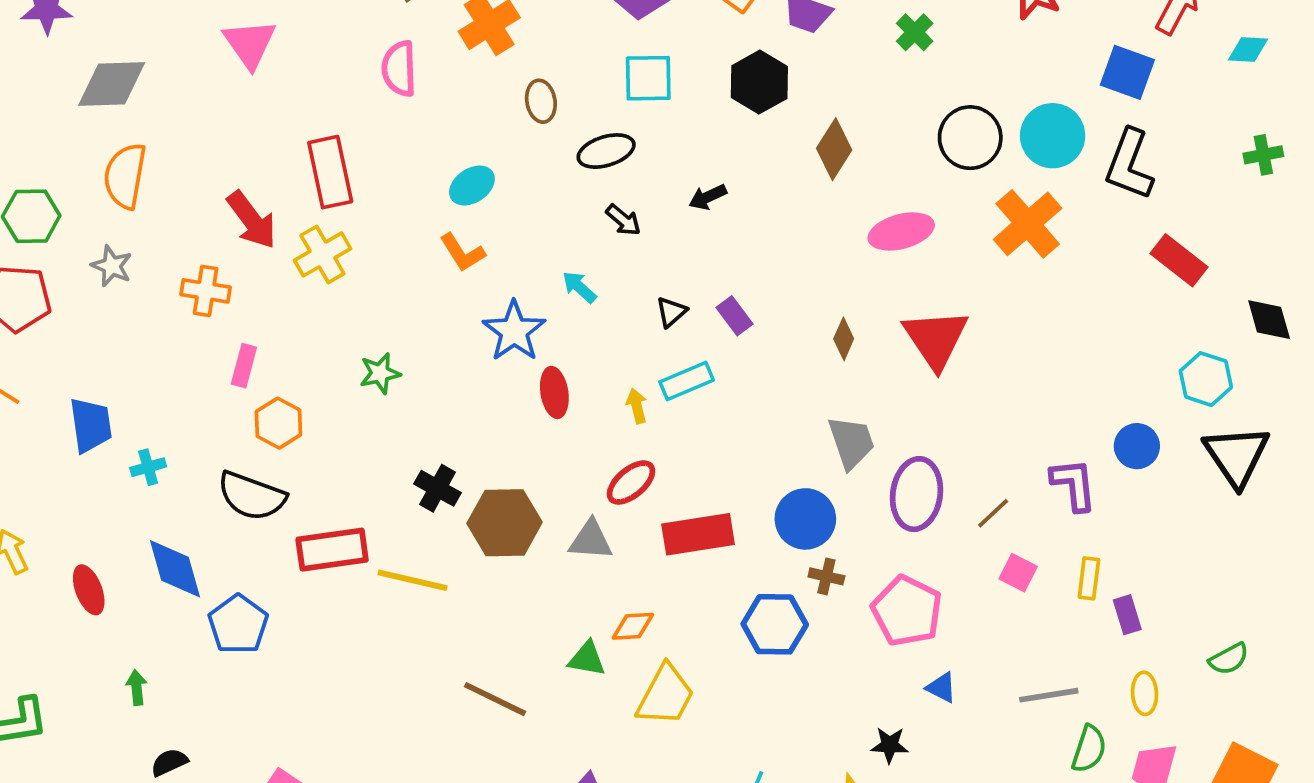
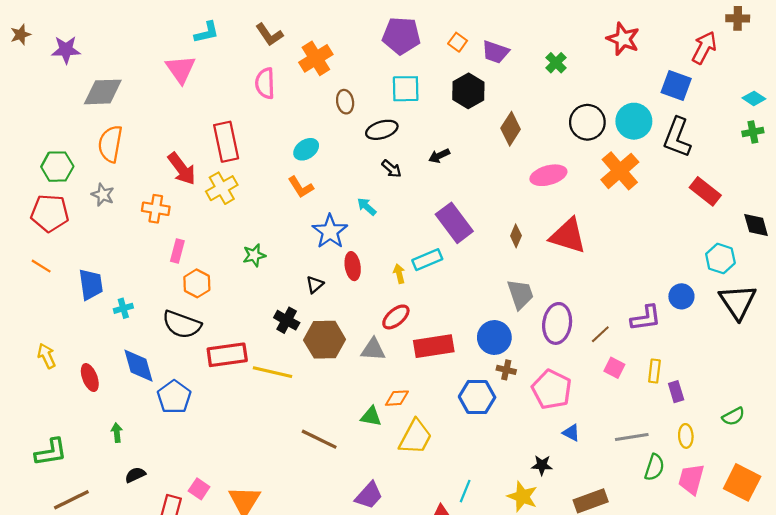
cyan diamond: (1248, 49) -> (754, 98), moved, turned 30
black triangle: (671, 312) -> (315, 284), moved
purple rectangle: (734, 316) -> (454, 223), size x1.8
red triangle: (936, 339) -> (568, 236), turned -39
purple L-shape: (1074, 484) -> (646, 318), turned 88

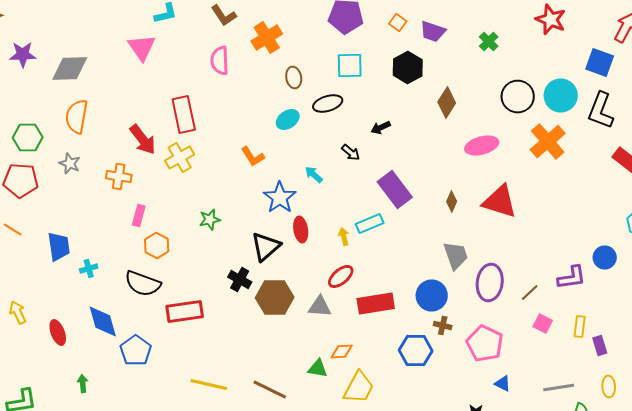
purple star: (66, 50) -> (23, 54), moved
cyan ellipse: (306, 149) -> (288, 120), moved
black arrow: (392, 169) -> (351, 152), moved
black triangle: (315, 284) -> (266, 246), size x1.8
yellow line: (273, 372) -> (209, 384), moved

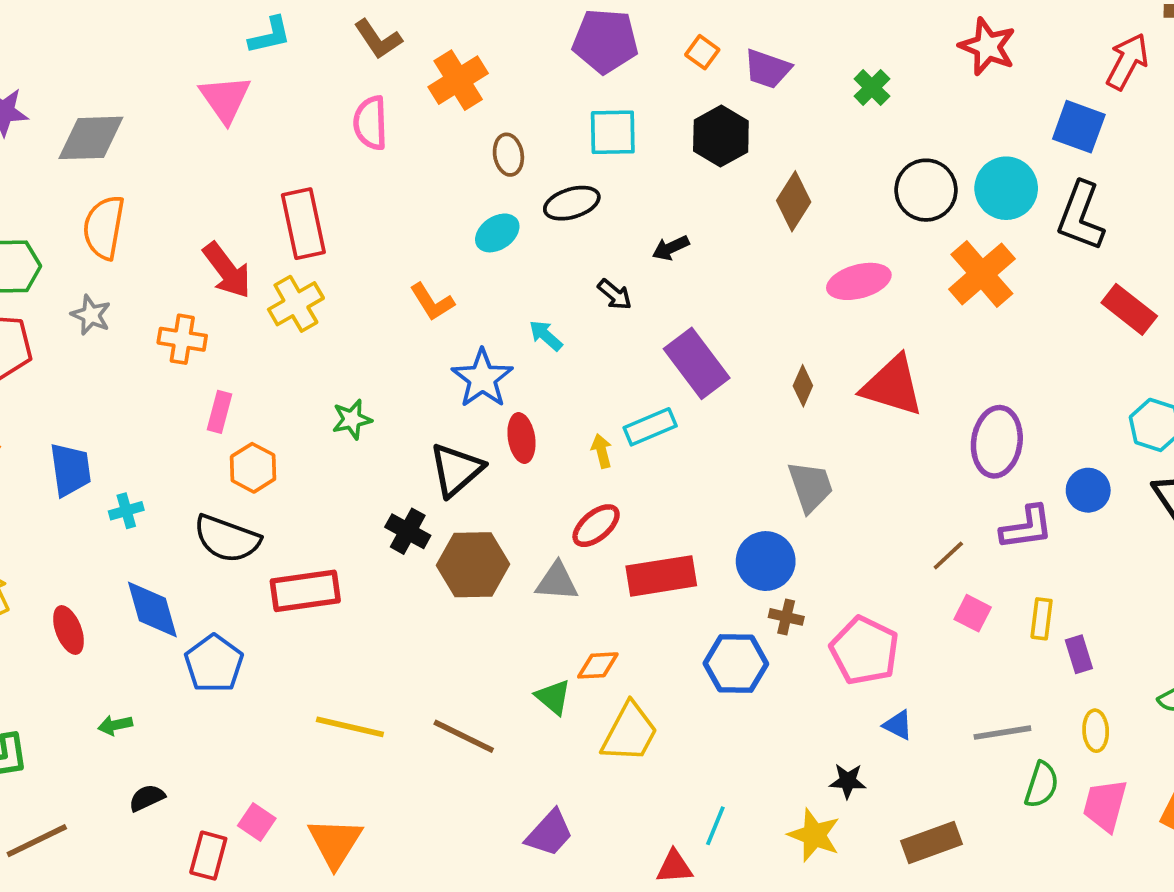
purple ellipse: (490, 282) -> (997, 442), moved
green triangle: (318, 368) -> (553, 697), turned 30
green arrow: (83, 384) -> (115, 725), turned -96

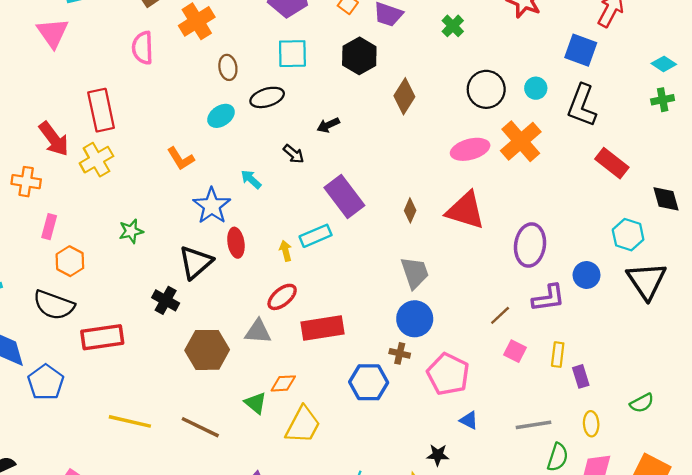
cyan circle: (1006, 188) -> (536, 88), size x0.6
pink ellipse: (859, 281) -> (470, 149), moved
blue circle: (766, 561) -> (415, 319), moved
brown hexagon: (473, 565) -> (207, 350), moved

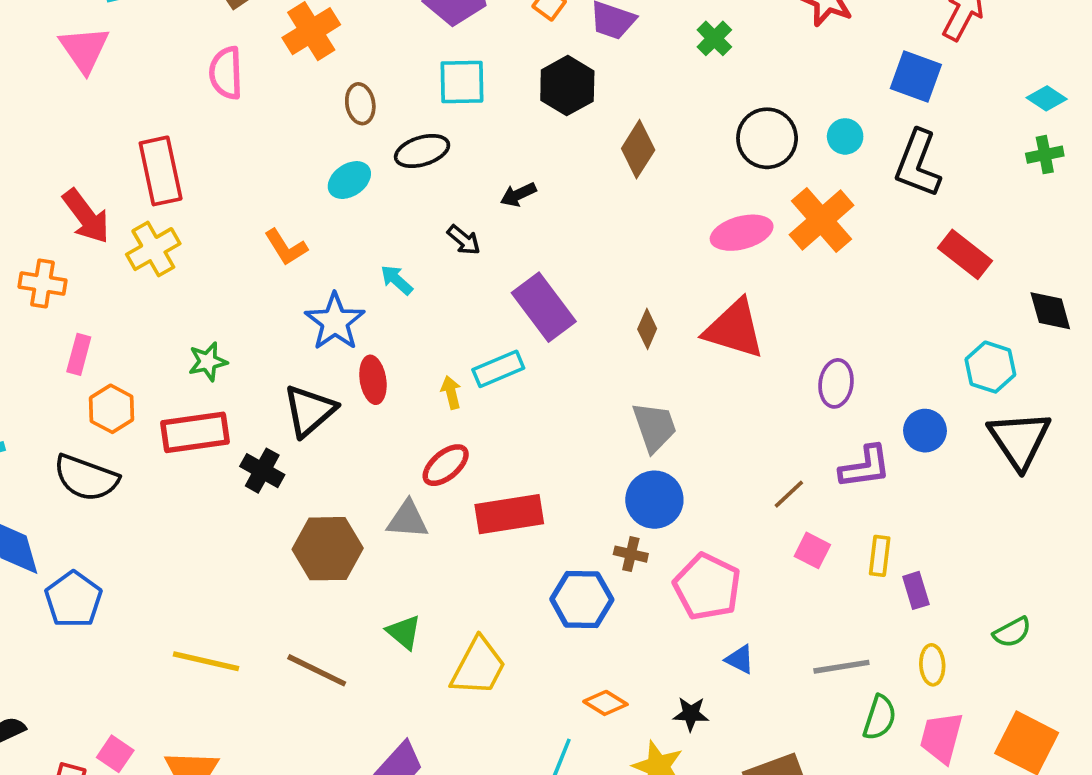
purple ellipse: (530, 245) -> (836, 383), size x0.7
red rectangle: (102, 337) -> (195, 432), moved
orange diamond: (283, 383) -> (605, 703), moved, turned 35

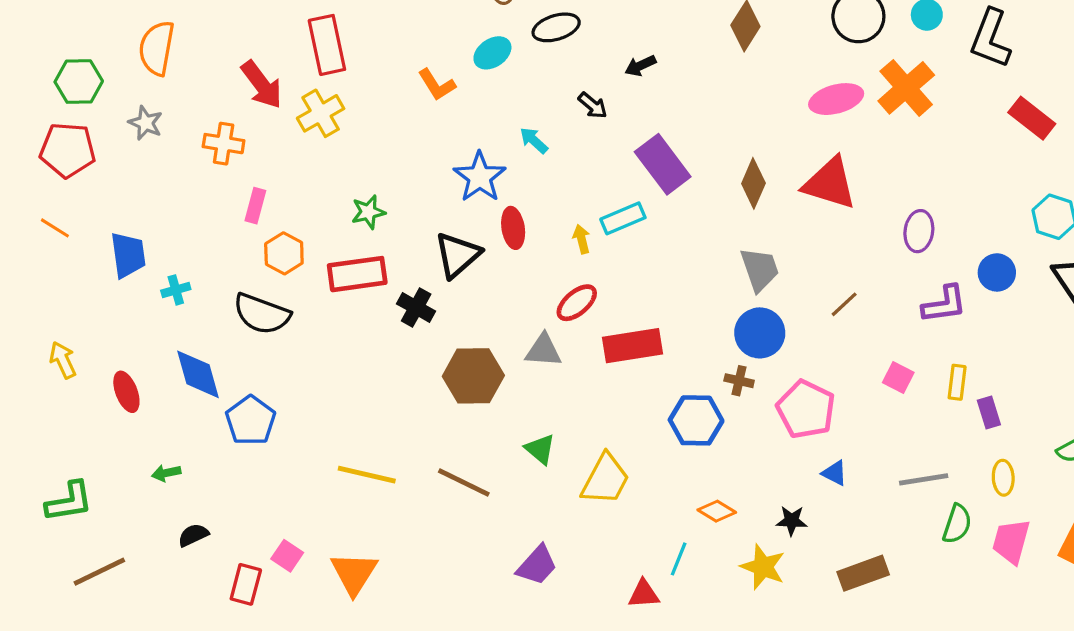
orange L-shape: (286, 247) -> (437, 85), moved
brown diamond: (647, 329) -> (753, 183), size x1.4
brown line: (789, 494) -> (844, 304), moved

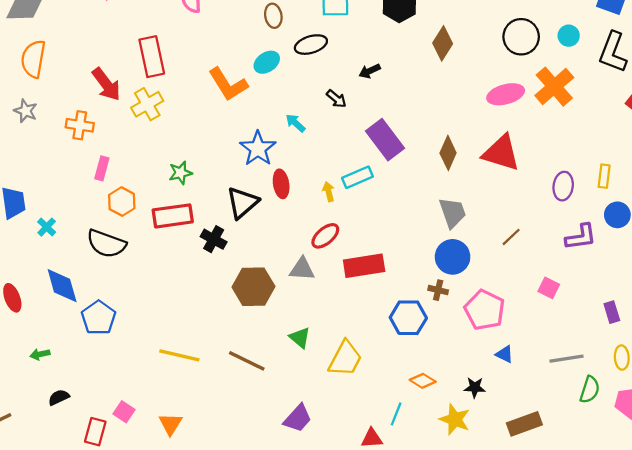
orange L-shape: (437, 85) -> (228, 84), size x1.5
cyan cross: (176, 290) -> (47, 227), turned -30
yellow rectangle: (957, 382) -> (604, 176), moved
orange triangle: (354, 573) -> (170, 424), size x0.7

